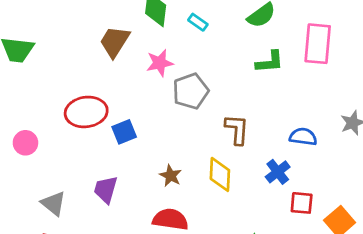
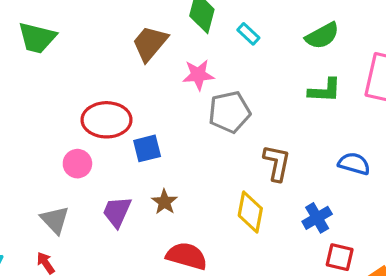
blue semicircle: (303, 137) -> (354, 164), moved
pink circle: (25, 143) -> (77, 164), moved
brown star: (171, 176) -> (164, 202), moved

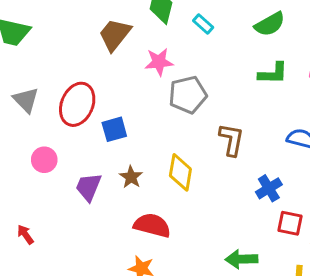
red ellipse: (106, 120) -> (77, 104), turned -66
pink circle: (77, 164) -> (44, 160), moved
yellow diamond: (250, 212) -> (180, 172), moved
gray triangle: (55, 220) -> (26, 100), moved

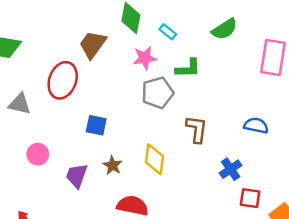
pink star: (159, 62) -> (145, 58), moved
green L-shape: (273, 73) -> (188, 68), moved
gray triangle: (26, 100) -> (20, 104), turned -30
red ellipse: (77, 104) -> (63, 80), moved
blue square: (114, 129) -> (96, 125), turned 30

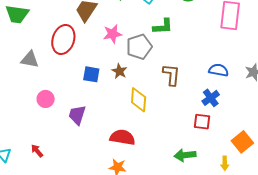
pink star: (145, 58) -> (113, 34), moved
brown star: (113, 165) -> (119, 71), moved
blue cross: (231, 169) -> (211, 98), moved
red square: (250, 198) -> (202, 122), moved

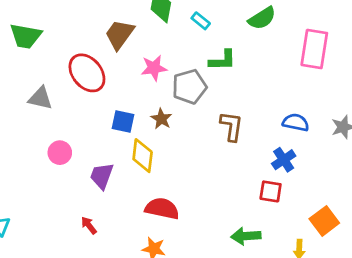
red ellipse: (63, 39) -> (87, 73), turned -60
yellow diamond: (139, 100) -> (143, 156), moved
red arrow: (37, 151) -> (89, 225), moved

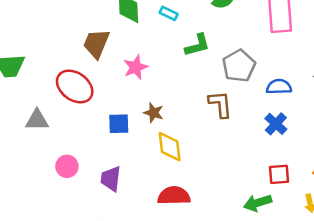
gray pentagon: (189, 87) -> (239, 66), moved
yellow diamond: (143, 156) -> (170, 147), moved
red square: (271, 191) -> (279, 174), moved

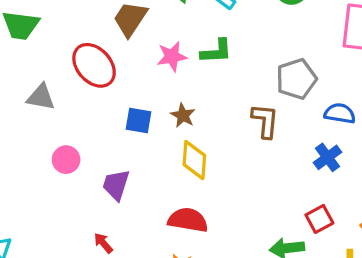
green L-shape: (197, 45) -> (216, 51), moved
red square: (279, 174) -> (319, 219), turned -35

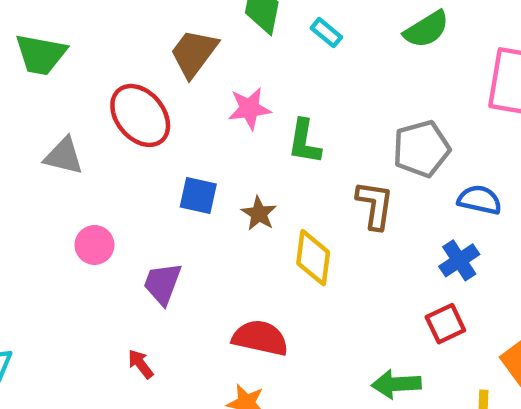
green L-shape: (216, 51) -> (304, 142), moved, turned 100
brown star: (183, 115) -> (259, 214), moved
yellow diamond: (194, 160) -> (313, 258), moved
red square: (319, 219) -> (445, 324), moved

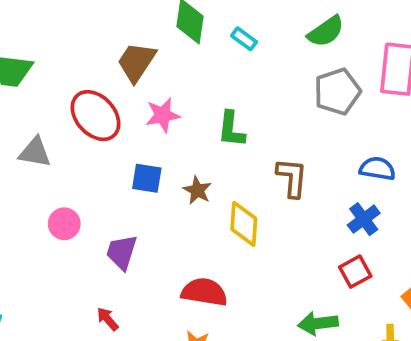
pink star: (249, 109) -> (163, 115), moved
gray pentagon: (421, 149) -> (337, 92), moved

